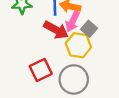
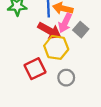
yellow hexagon: (78, 45) -> (56, 47), moved
gray circle: (74, 79) -> (66, 78), size x0.6

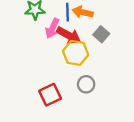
pink arrow: (65, 23) -> (52, 28), moved
red square: (35, 69) -> (50, 95), moved

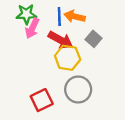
pink arrow: (52, 28) -> (32, 28), moved
gray circle: (86, 84) -> (78, 89), size x1.5

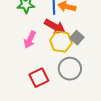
pink arrow: (32, 28) -> (30, 40), moved
gray square: (93, 39) -> (77, 38), moved

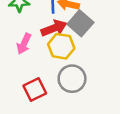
red arrow: (55, 27) -> (54, 28), turned -50
gray square: (77, 38) -> (80, 23), moved, size x1.5

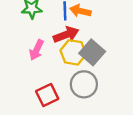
gray square: (80, 23) -> (92, 52), moved

